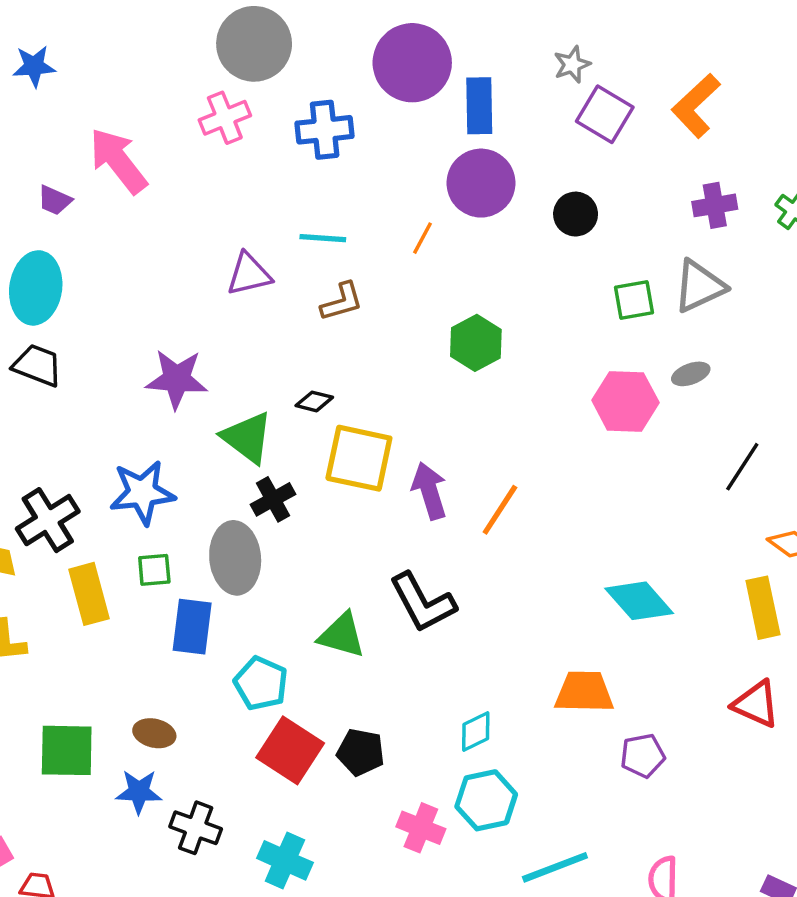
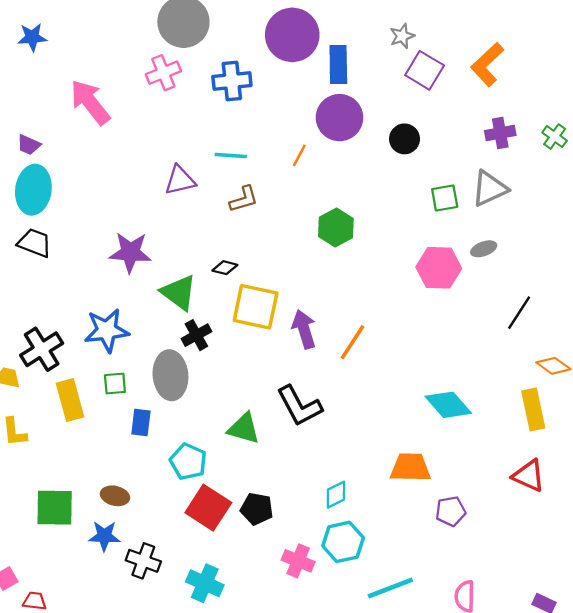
purple trapezoid: (55, 200) -> (29, 145), moved
blue rectangle: (192, 627) -> (141, 423), size x0.7

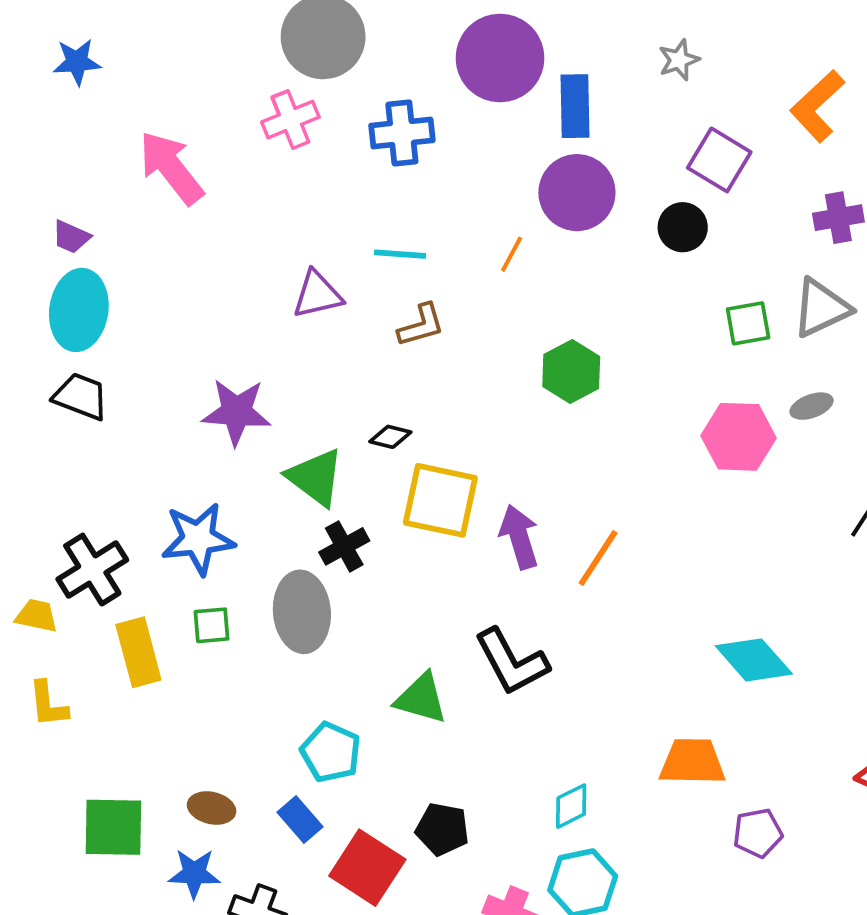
purple square: (425, 70) -> (719, 160), moved
blue rectangle: (141, 423) -> (300, 820), moved, turned -48
red square: (208, 508) -> (367, 868), moved

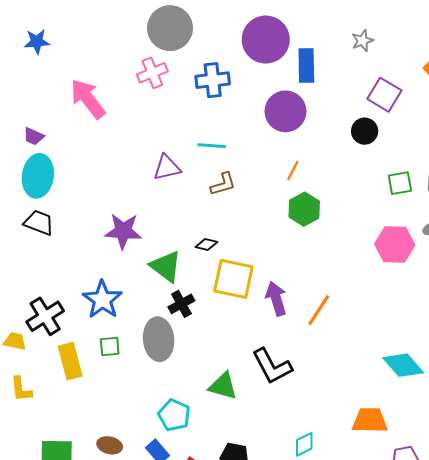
purple circle: (577, 193) -> (285, 111), moved
orange line: (512, 254) -> (293, 171), moved
blue star: (198, 539) -> (102, 300), turned -30

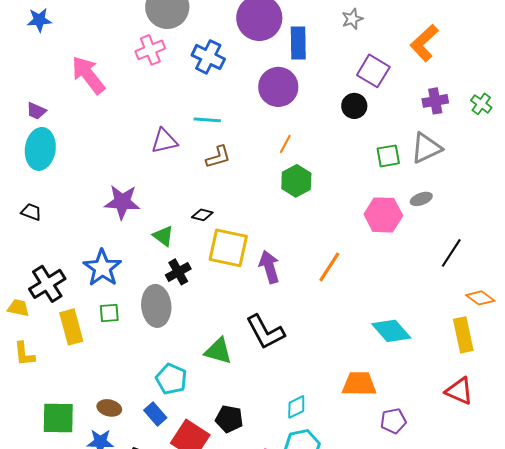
blue cross: (213, 80) -> (208, 57), turned 32
black trapezoid: (39, 223) -> (31, 212), moved, size x0.7
green triangle: (166, 266) -> (163, 236), size x0.7
orange line: (319, 310) -> (329, 267), moved

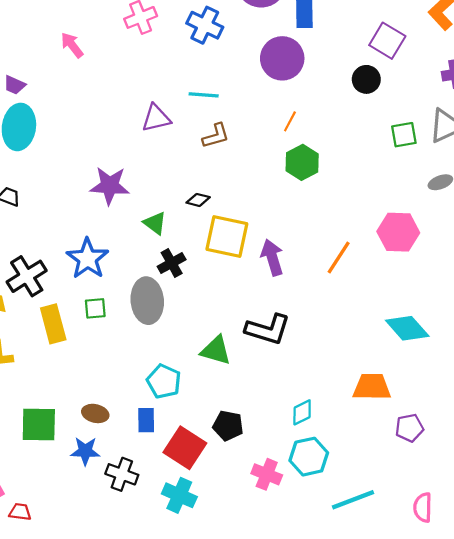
pink arrow: (88, 75) -> (72, 45), size x0.6
pink hexagon: (383, 215) -> (398, 232), moved
black L-shape: (265, 332) -> (268, 329), turned -45
blue rectangle: (155, 414) -> (146, 420), turned 40

